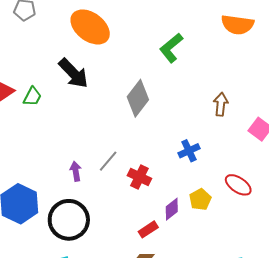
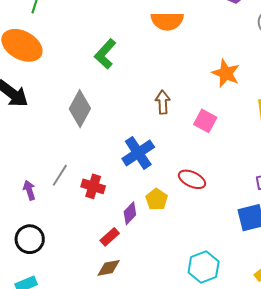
blue cross: (189, 151) -> (138, 153), size x1.5
black circle: (69, 220) -> (30, 239), size x0.7

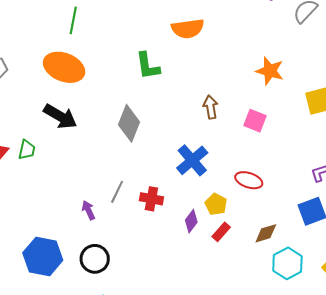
orange semicircle: (167, 21) -> (188, 29), moved
green L-shape: (105, 54) -> (148, 66), turned -44
red rectangle: (110, 237) -> (221, 232), moved
cyan hexagon: (204, 267) -> (287, 263), moved
brown diamond: (109, 268) -> (266, 233), moved

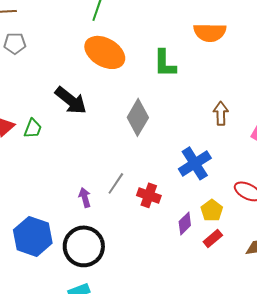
orange ellipse: (64, 67) -> (105, 52), moved
black circle: (95, 259) -> (84, 246), size x1.4

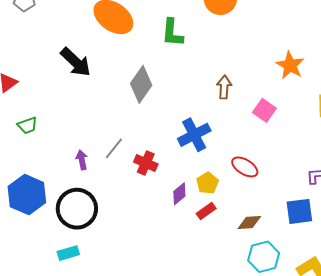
green trapezoid: (33, 128) -> (27, 125), moved, turned 45

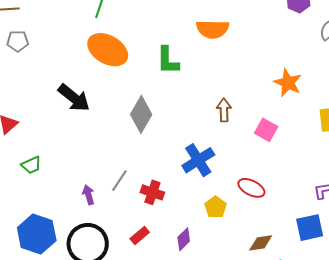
purple diamond: (179, 194) -> (184, 239), moved
red rectangle: (206, 211) -> (140, 235), moved

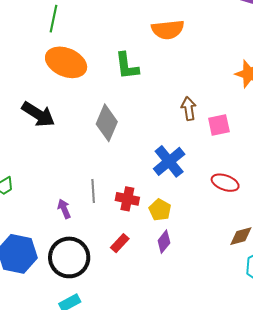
pink square: (266, 130) -> (219, 125), moved, turned -35
gray line: (119, 181) -> (93, 191), turned -30
yellow pentagon: (216, 207) -> (160, 210), moved

